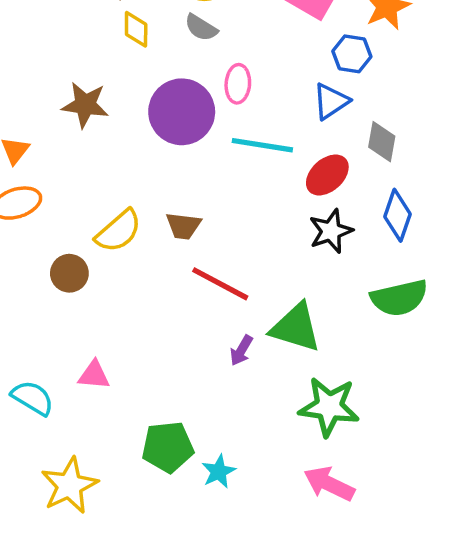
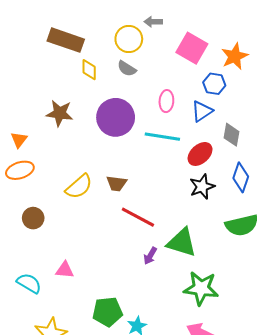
pink ellipse: (238, 84) -> (166, 101), moved
brown circle: (69, 273) -> (33, 218), moved

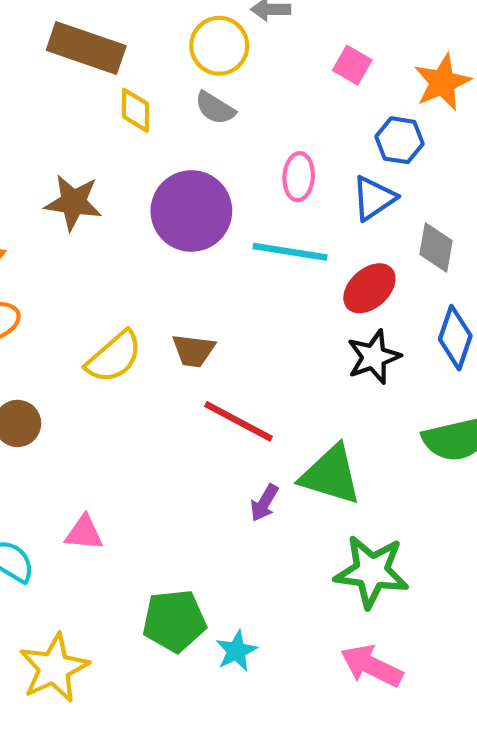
pink square: (192, 48) -> (352, 65), size x0.6

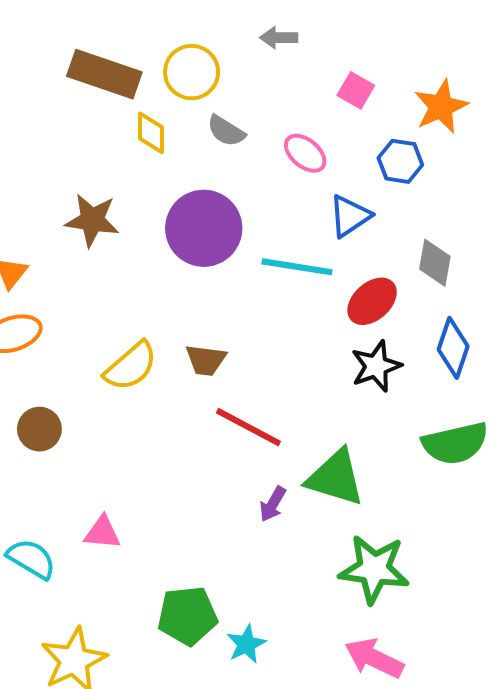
yellow circle: (219, 46) -> (192, 72), moved
pink ellipse: (299, 177) -> (305, 153), moved, turned -54
blue triangle: (374, 198) -> (350, 216), moved

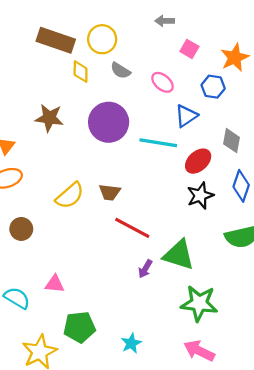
gray arrow: (279, 38) -> (165, 21), moved
green pentagon: (187, 616) -> (79, 327), moved

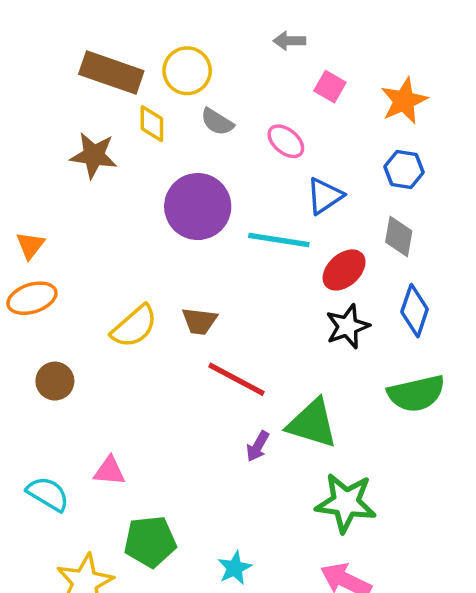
blue hexagon: (213, 87) -> (404, 169), moved
brown star: (49, 118) -> (94, 155), moved

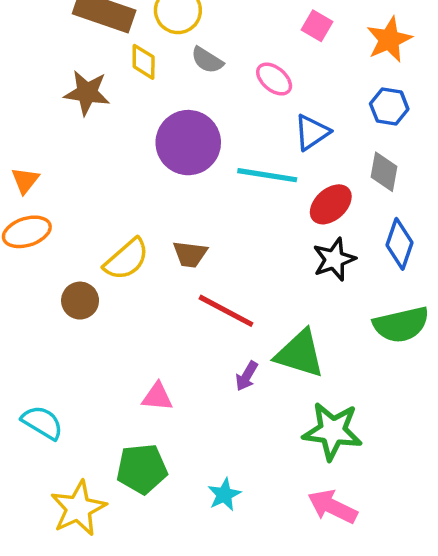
brown circle: (55, 381) -> (80, 301), moved
pink triangle: (110, 471) -> (157, 397), moved

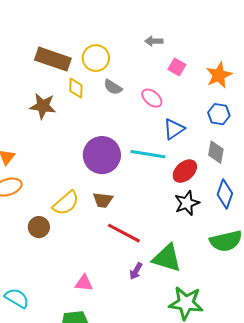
purple circle: (188, 143) -> (102, 155), moved

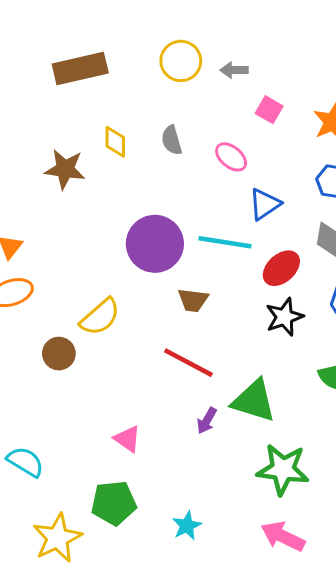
yellow circle: (96, 58) -> (181, 61), moved
brown rectangle: (53, 59) -> (80, 69), moved, turned -32
gray semicircle: (113, 87) -> (172, 140), turned 42
brown trapezoid: (103, 200) -> (193, 300), moved
pink triangle: (84, 283) -> (127, 439), turned 30

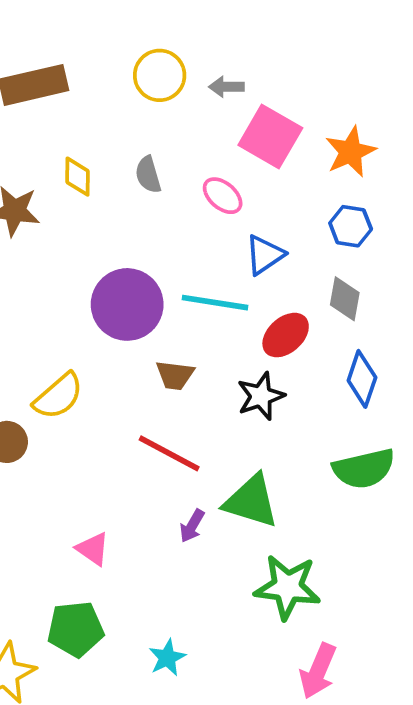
pink square: (269, 110) -> (270, 136), size x1.8
black star: (284, 317) -> (261, 396), moved
pink arrow: (283, 536) -> (318, 671), moved, turned -93

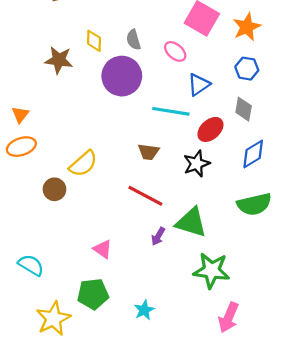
purple circle: (127, 304) -> (122, 76), moved
blue diamond: (362, 379) -> (253, 154), turned 40

